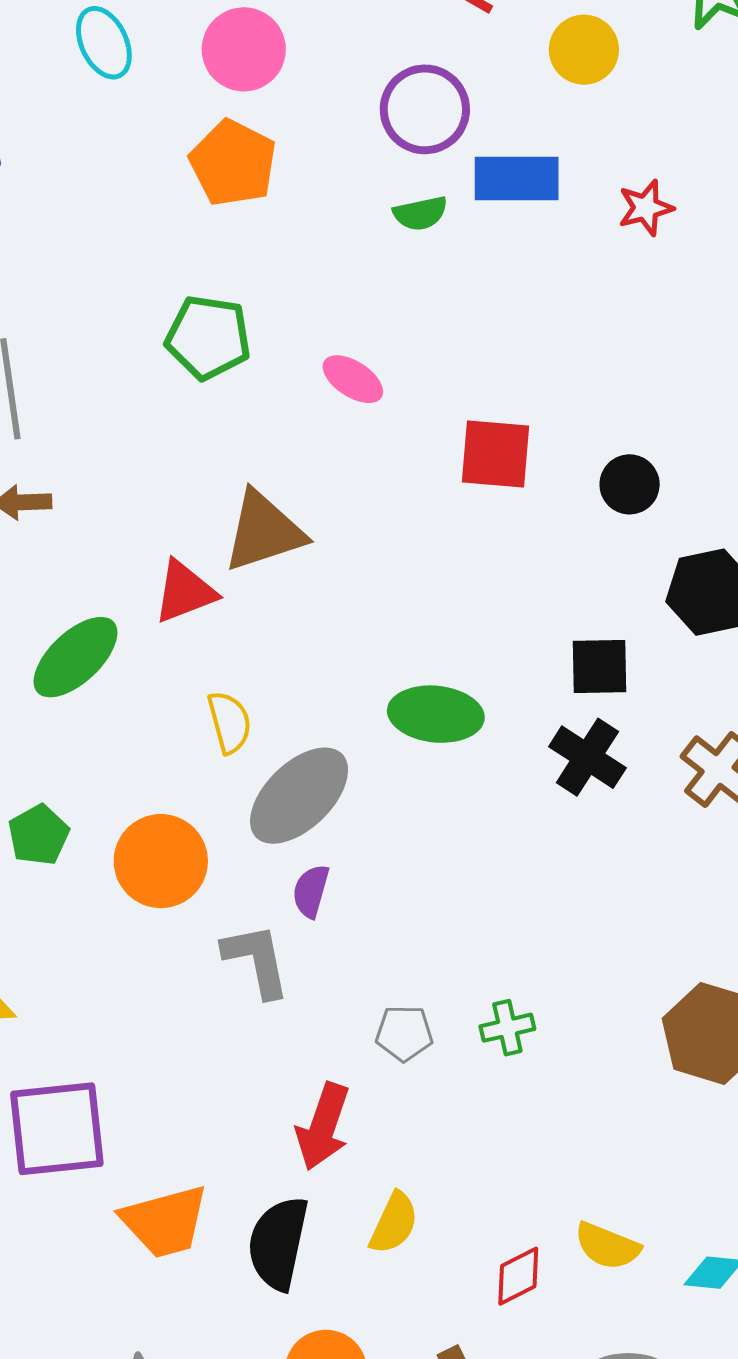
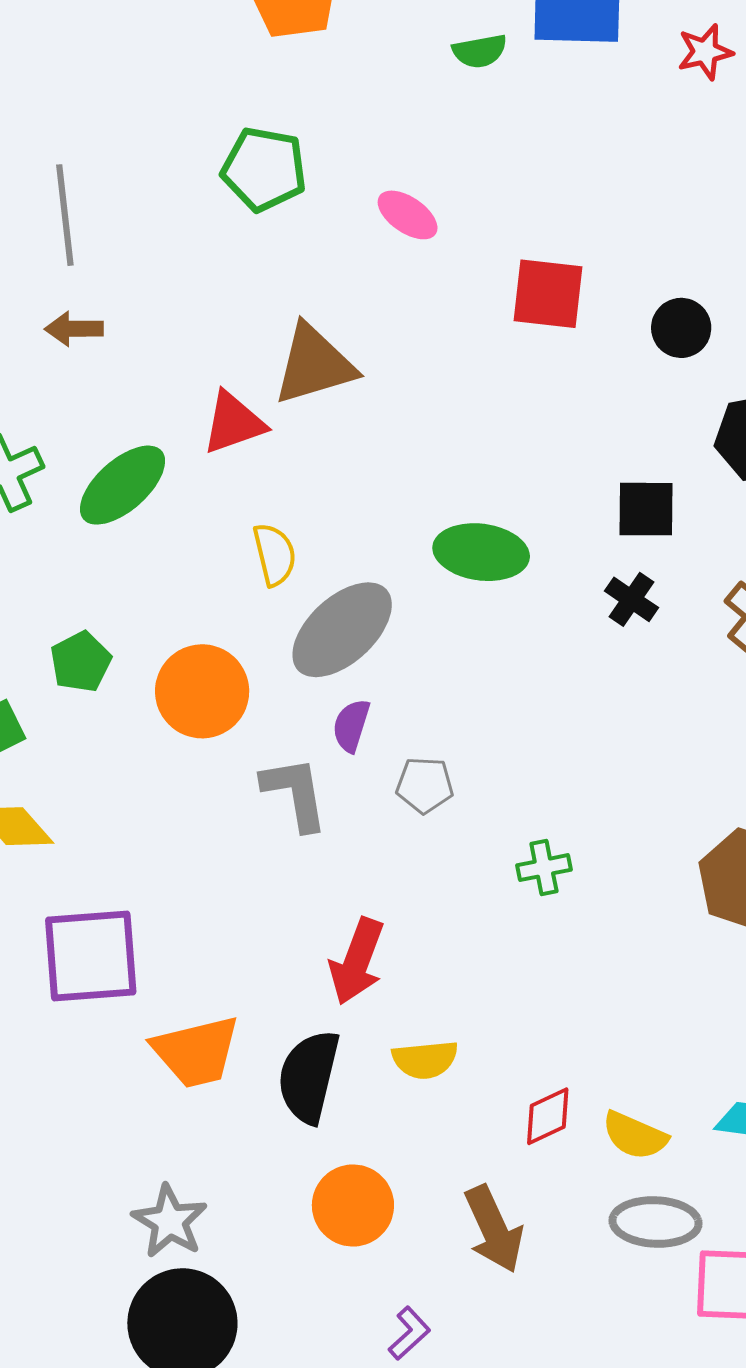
black cross: (587, 757) -> (631, 599), size x0.7
gray pentagon: (404, 1033) -> (425, 785), moved
yellow semicircle: (394, 1223) -> (425, 1060), turned 58
yellow semicircle: (607, 1246) -> (635, 1136), moved

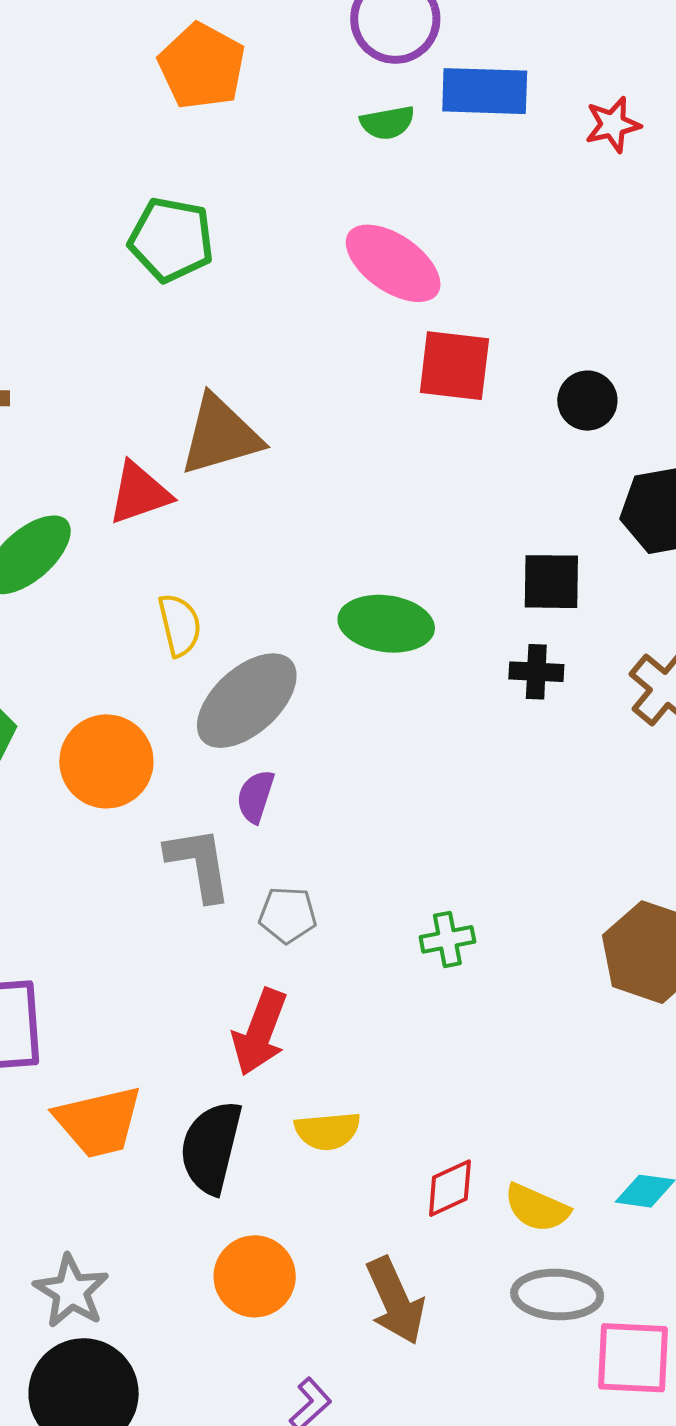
pink ellipse: (408, 215) -> (393, 263), moved, size x1.6
black cross: (631, 599) -> (536, 672), turned -32
gray pentagon: (425, 785) -> (288, 915), moved

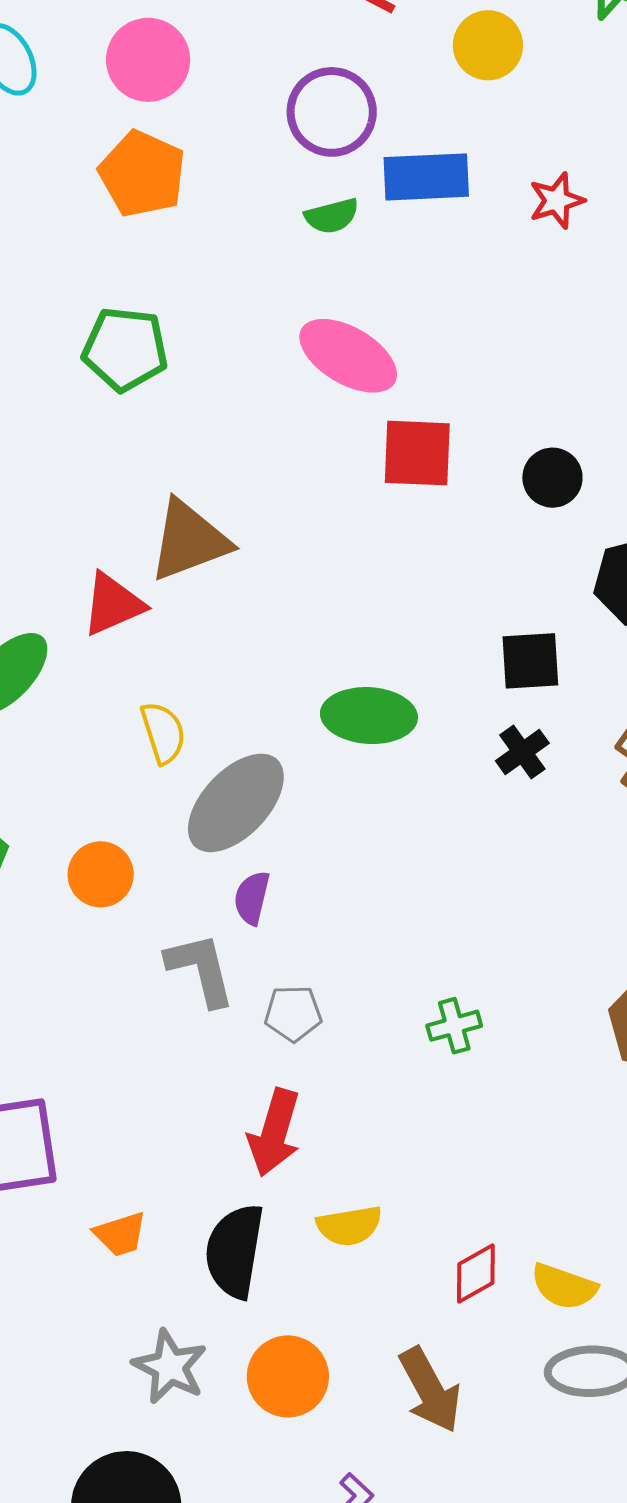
black cross: (536, 672) -> (522, 752), turned -34
orange circle: (106, 761) -> (101, 874), size x0.7
orange trapezoid: (99, 1122) -> (120, 1234), size x0.6
gray star: (71, 1291) -> (170, 1367), moved

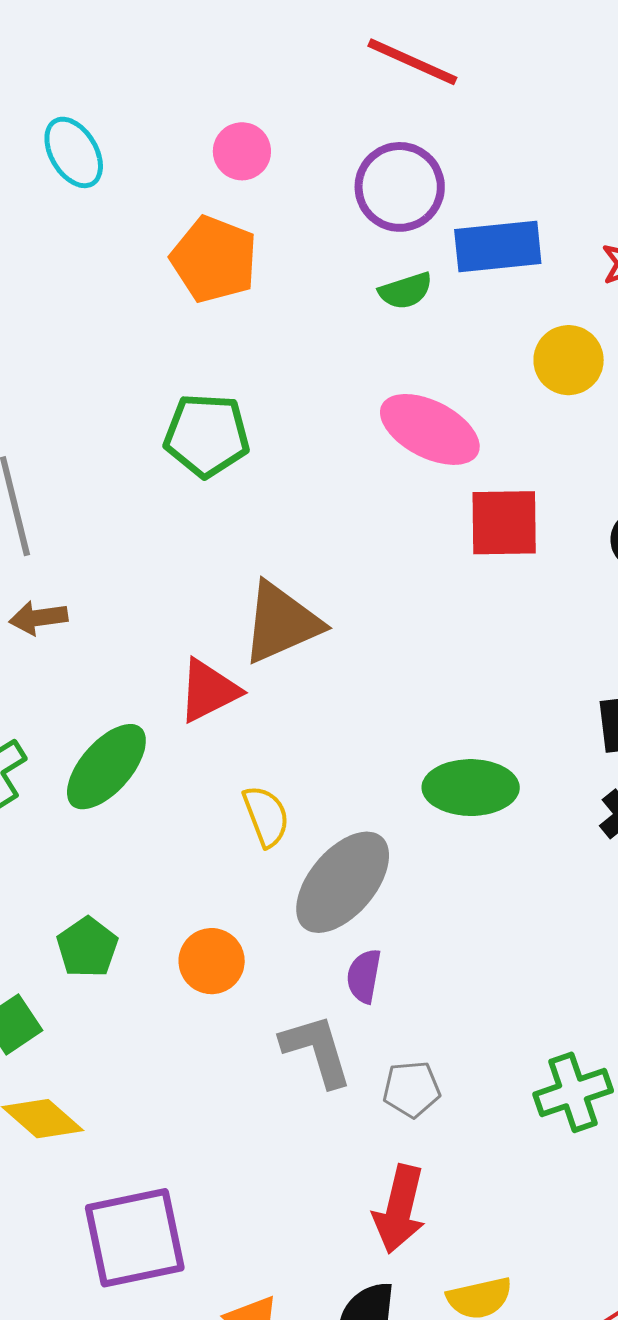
yellow circle: (488, 45) -> (569, 360), moved
pink circle: (148, 60) -> (242, 151), moved, size x0.7
green cross: (454, 1026) -> (573, 1092), size x1.4

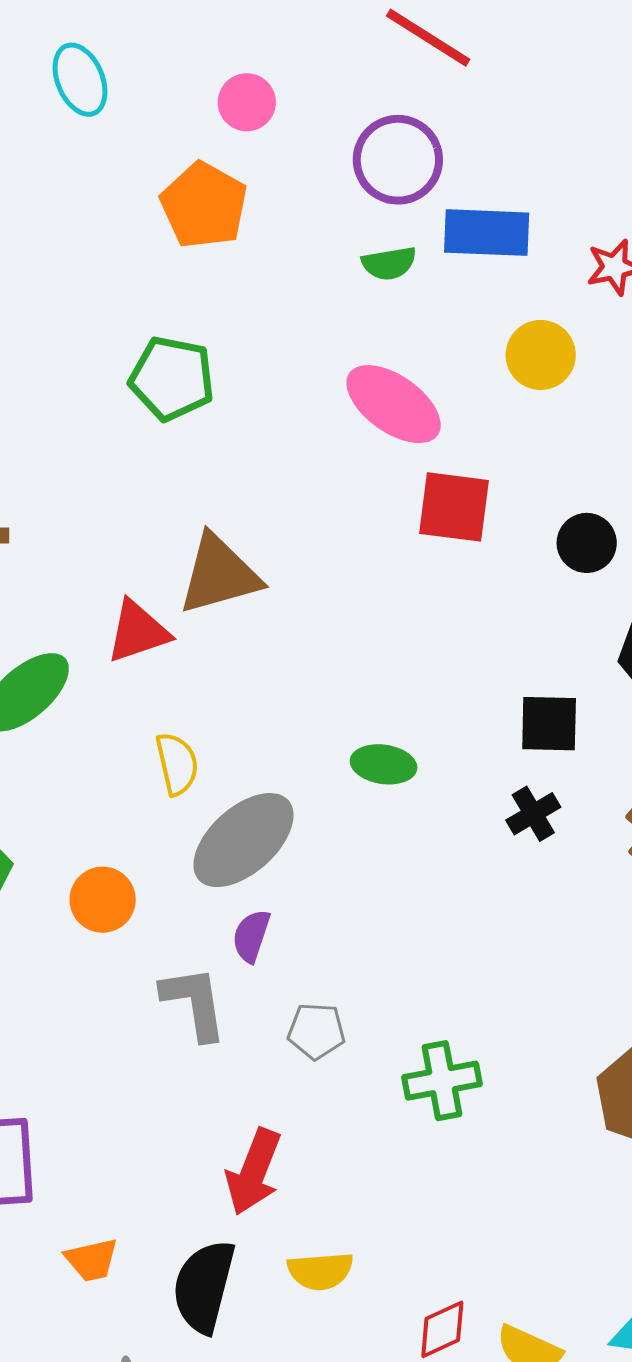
green ellipse: (471, 788) -> (384, 764), size x0.7
gray pentagon: (411, 1089) -> (316, 1031), moved

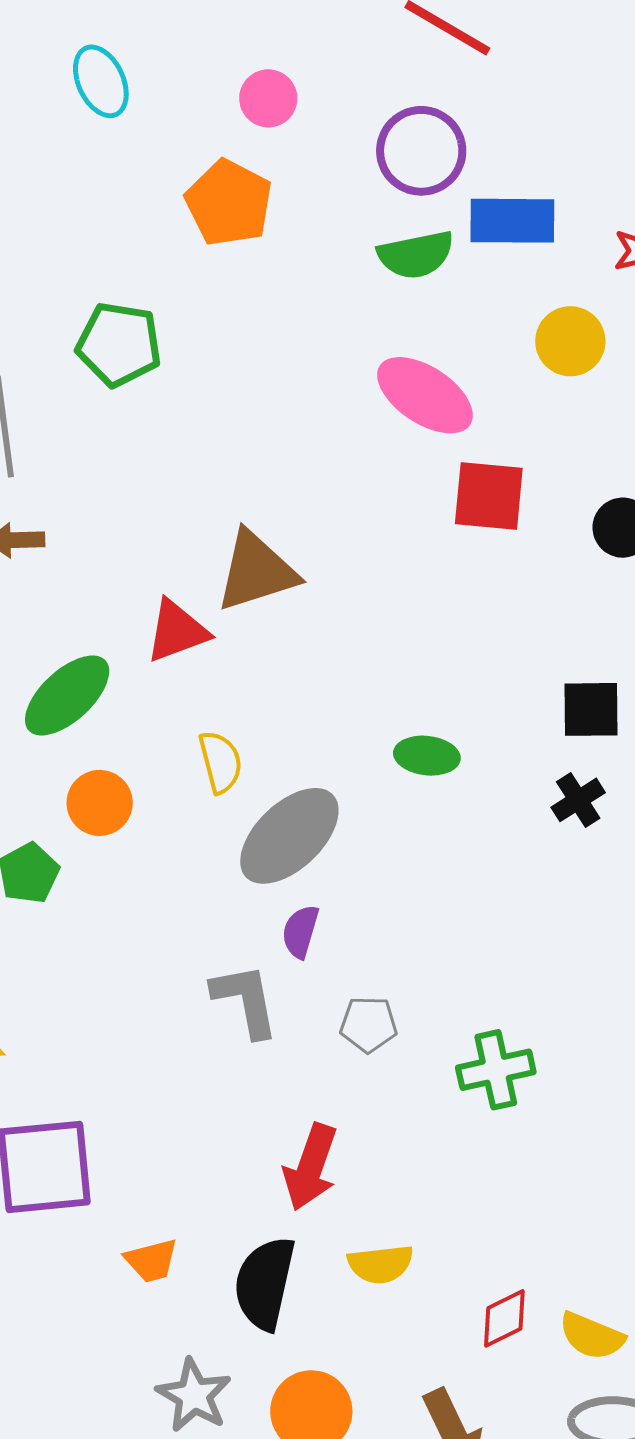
green semicircle: (389, 263) -> (416, 255), size x1.4
green pentagon: (172, 378) -> (119, 344), moved
orange circle: (103, 900) -> (100, 803), moved

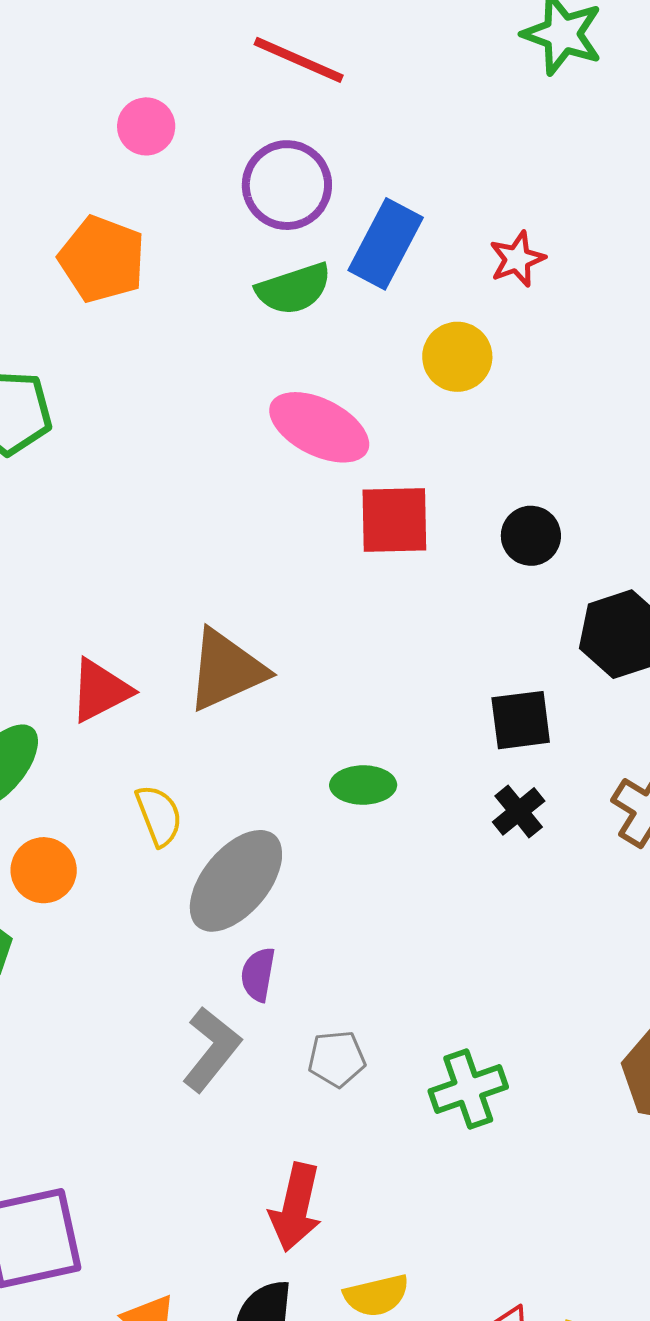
pink circle: (268, 98) -> (146, 126), moved
blue rectangle: (512, 221) -> (386, 244), turned -56
brown triangle: (256, 571) -> (226, 670), moved
gray L-shape: (245, 1000) -> (212, 1049), turned 56

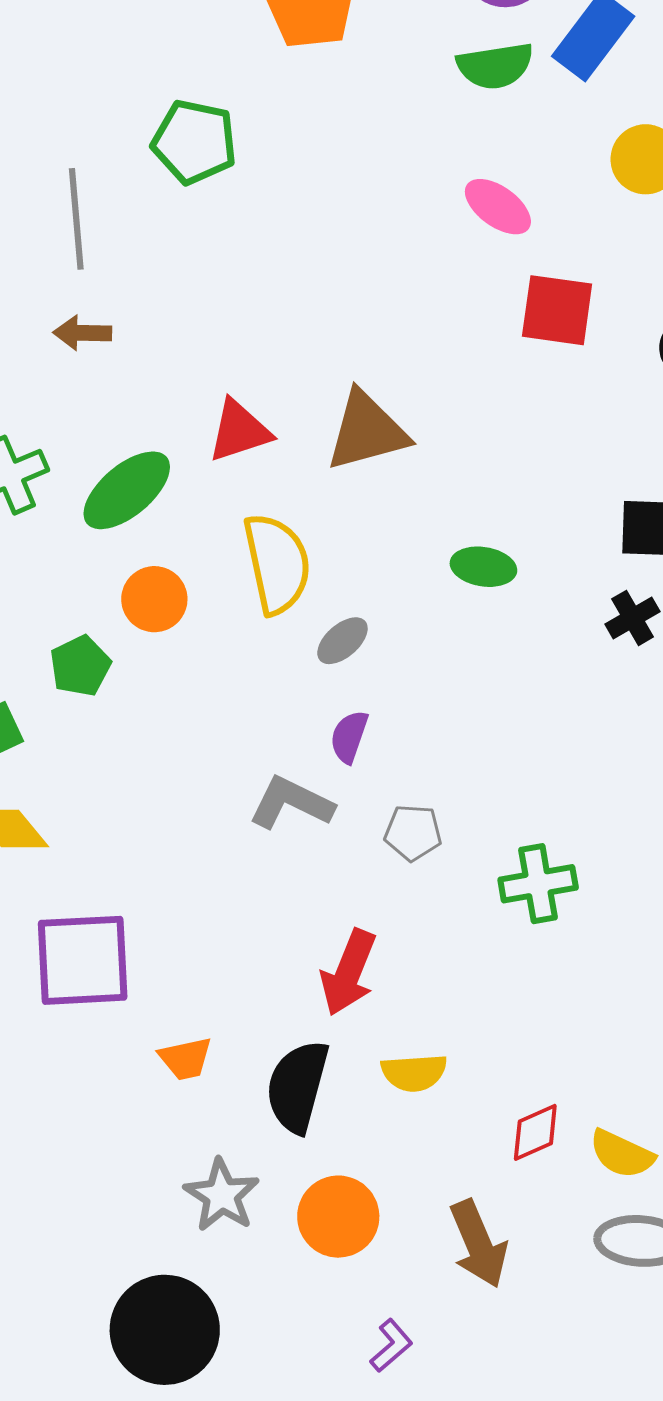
pink ellipse: (319, 427) -> (498, 207), size x0.7
yellow semicircle: (159, 815) -> (277, 564), size x1.6
gray ellipse: (236, 881) -> (342, 641), size x0.5
gray L-shape: (212, 1049) -> (291, 803), turned -112

